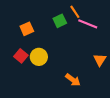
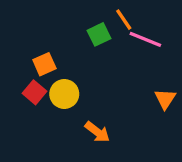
orange square: (27, 29) -> (44, 64), moved
orange arrow: (73, 80) -> (97, 132), moved

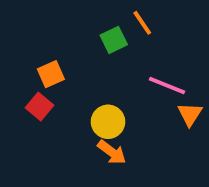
pink line: (145, 39) -> (167, 86), moved
yellow circle: (64, 94) -> (108, 122), moved

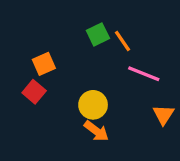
orange line: (142, 23) -> (122, 41), moved
orange triangle: (190, 114) -> (163, 115), moved

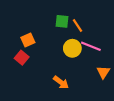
green square: (98, 34) -> (62, 21), turned 32
yellow circle: (93, 105) -> (72, 48), moved

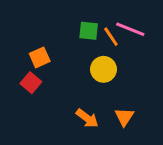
pink line: (91, 46) -> (130, 29), moved
orange triangle: (103, 72) -> (124, 117), moved

